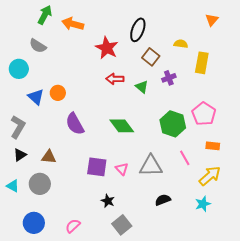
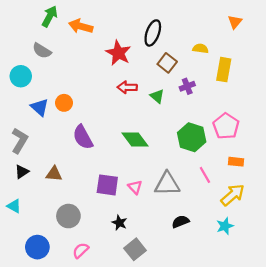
gray circle: (40, 184) -> (68, 216), moved

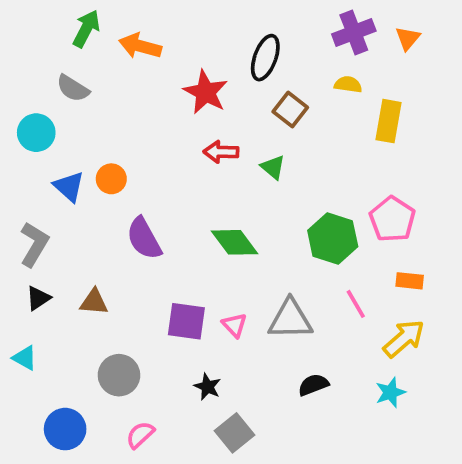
purple cross: (187, 86) -> (354, 33), moved, size x1.5

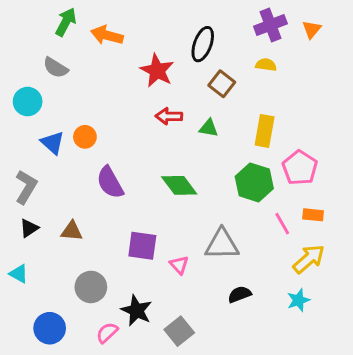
yellow rectangle: (388, 121) -> (265, 131), moved
green triangle: (273, 167) -> (209, 128), turned -30
pink line: (356, 304) -> (282, 224), moved
pink triangle: (234, 325) -> (179, 265), moved
black star: (208, 387) -> (136, 311), moved, size x1.5

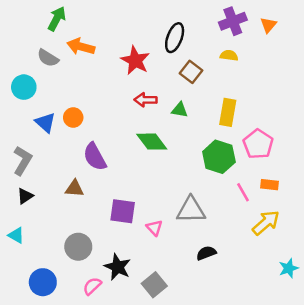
orange arrow: (107, 35) -> (81, 47), moved
green diamond: (179, 185) -> (152, 142), moved
brown triangle: (72, 231) -> (74, 188), moved
cyan star: (298, 300) -> (289, 268), moved

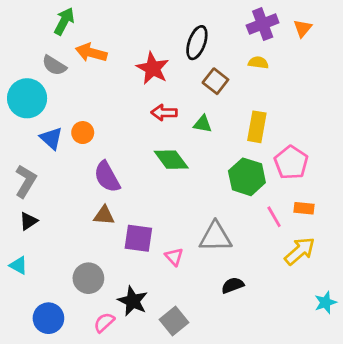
cyan circle: (24, 87) -> (27, 98), size x1.4
brown triangle: (74, 188) -> (104, 215), moved

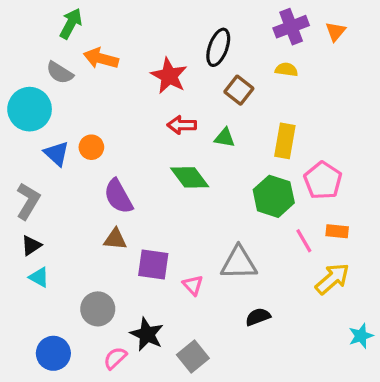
cyan triangle: (18, 265) -> (39, 277), moved

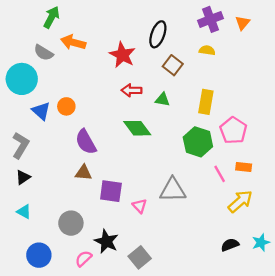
cyan triangle: (39, 277) -> (24, 212), moved
black semicircle: (258, 317) -> (230, 245), moved

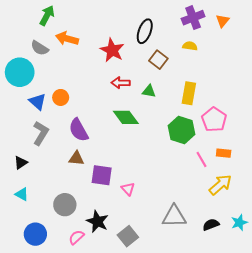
gray L-shape: (21, 145) -> (41, 133), moved
gray triangle: (173, 190) -> (174, 216), moved

